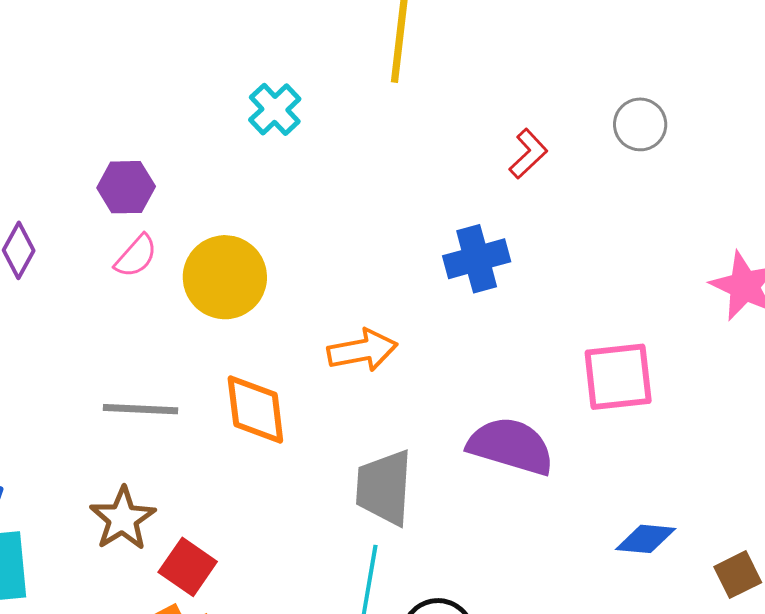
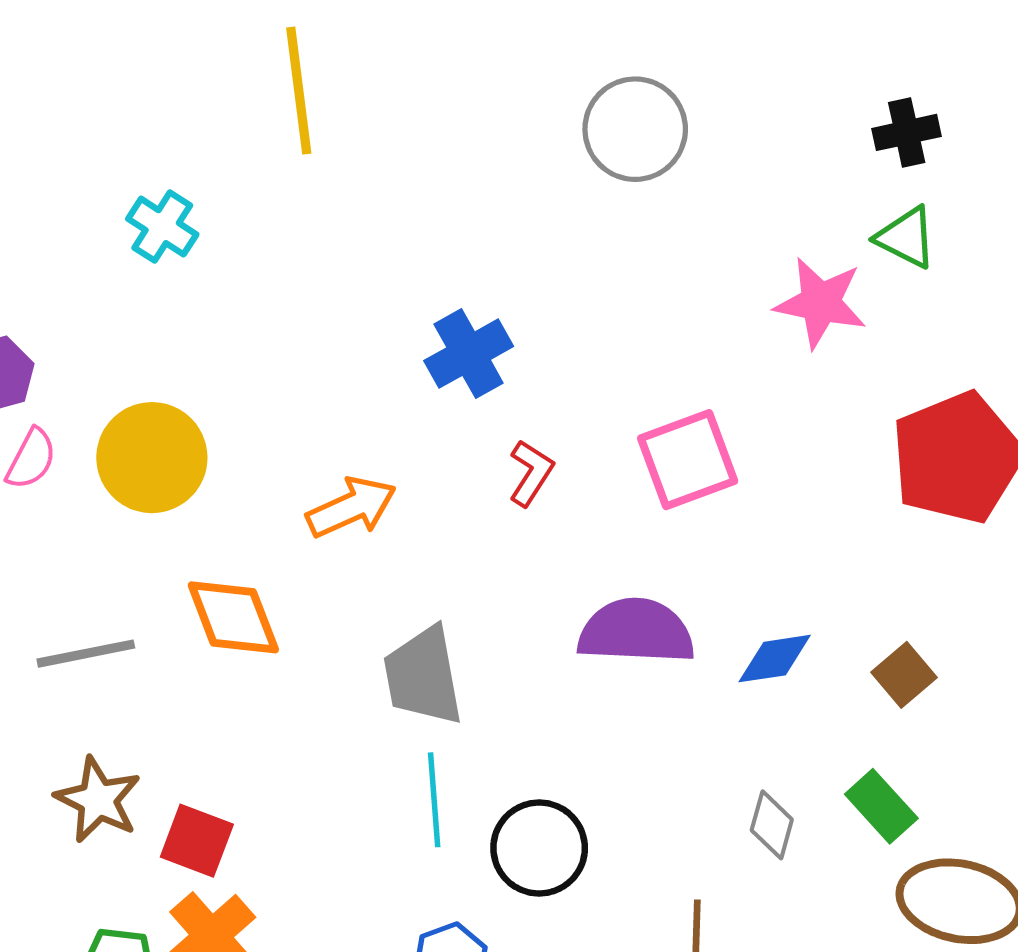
gray circle: (640, 124) -> (635, 129), size x1.5
red L-shape: (528, 154) -> (531, 473), moved
purple semicircle: (511, 446) -> (636, 631), moved

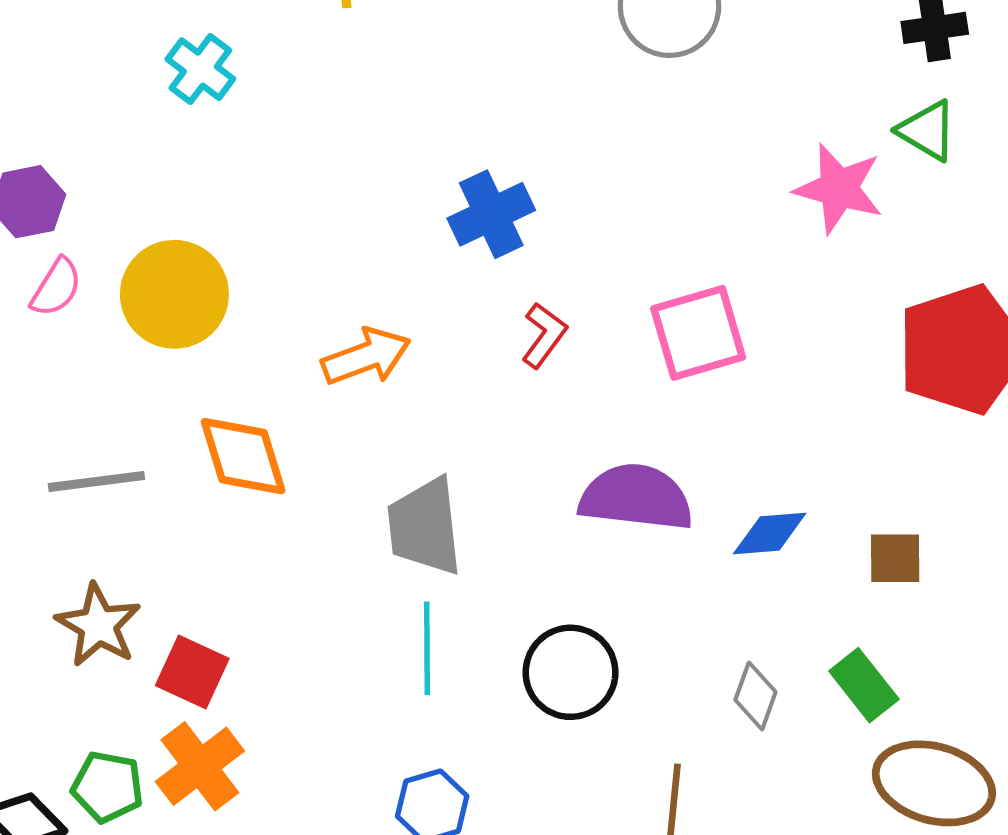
brown square: (904, 675) -> (895, 558), turned 36
black circle: (539, 848) -> (571, 672), moved

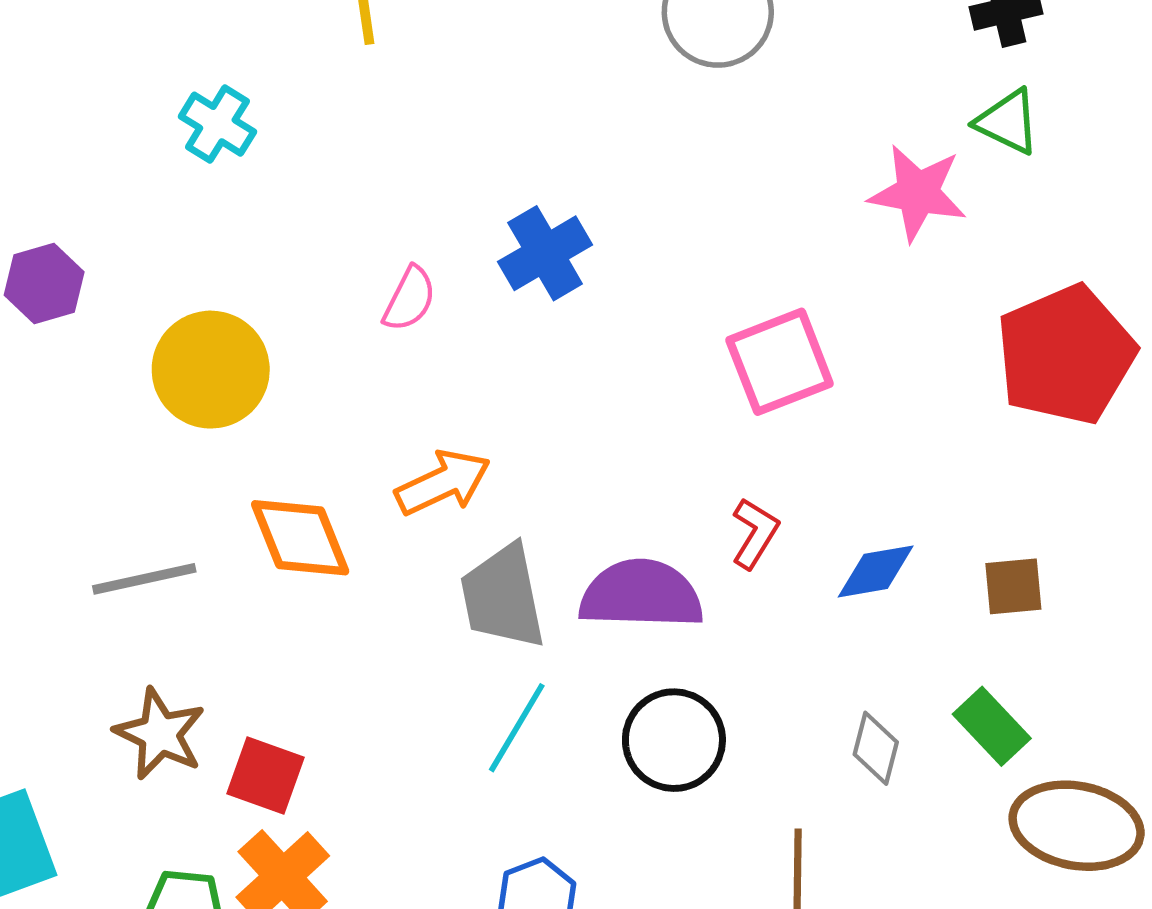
pink semicircle: (56, 287) -> (410, 299), moved
red L-shape: (544, 335) -> (755, 533), moved
orange arrow: (366, 357) -> (443, 483), moved
purple semicircle: (636, 497) -> (641, 594), moved
cyan line: (427, 648) -> (517, 728), turned 36

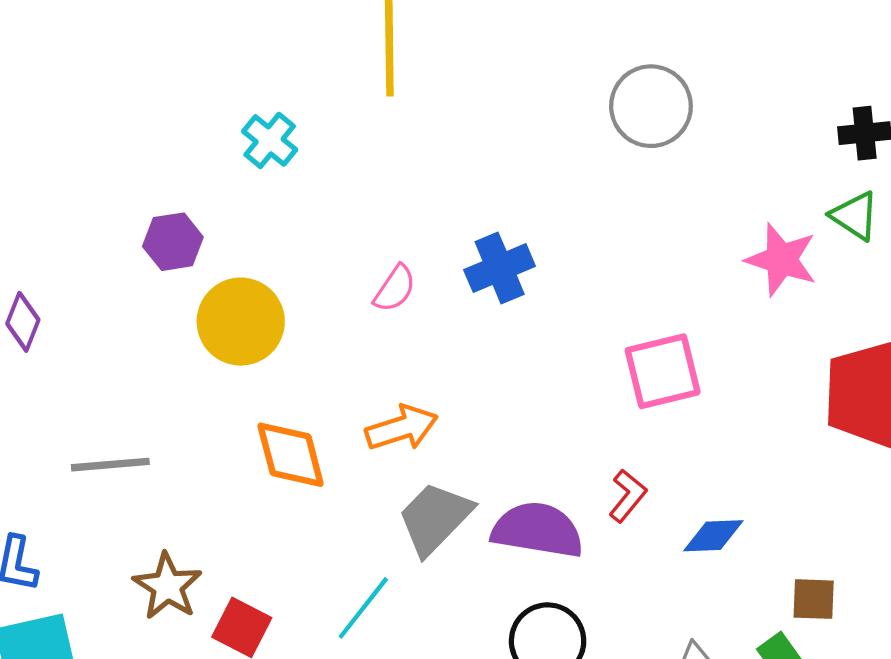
purple hexagon: (44, 283) -> (173, 242), moved
gray line: (144, 579) -> (110, 465), moved
brown square: (1013, 586) -> (814, 599), moved
gray trapezoid: (503, 597) -> (435, 518), turned 48
cyan line: (517, 728) -> (363, 608), moved

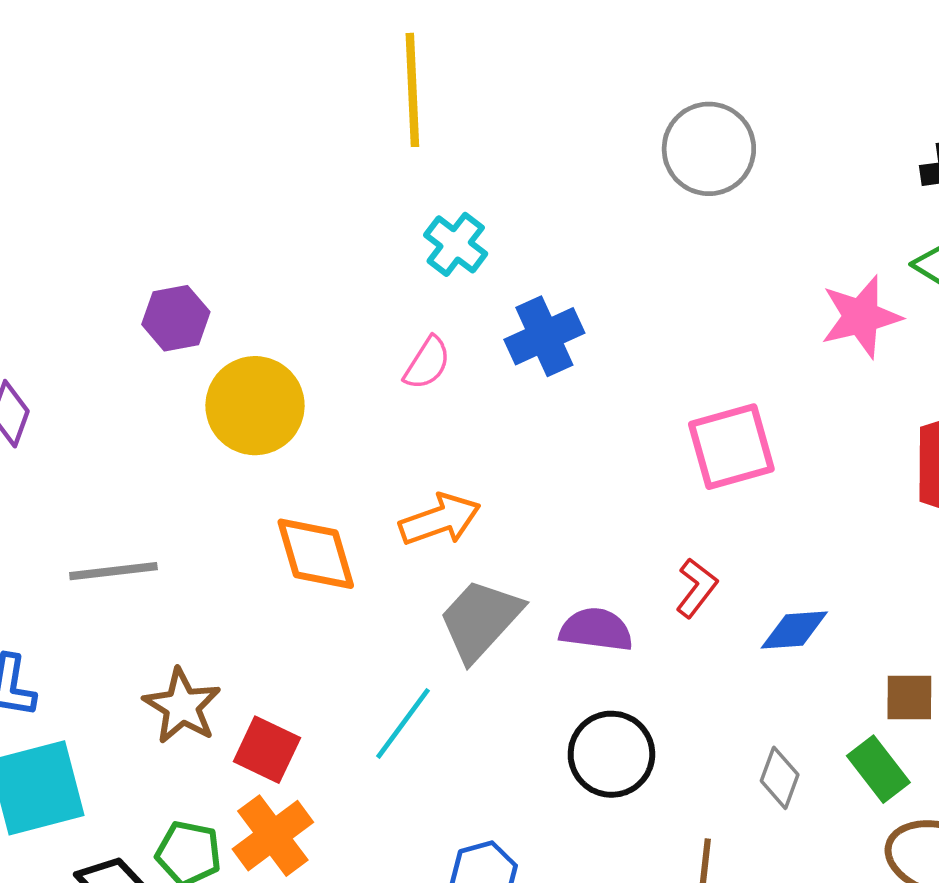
cyan cross: (270, 140) -> (456, 244), moved
pink star: (781, 260) -> (861, 317), turned -30
purple semicircle: (537, 530) -> (596, 630), size x0.7

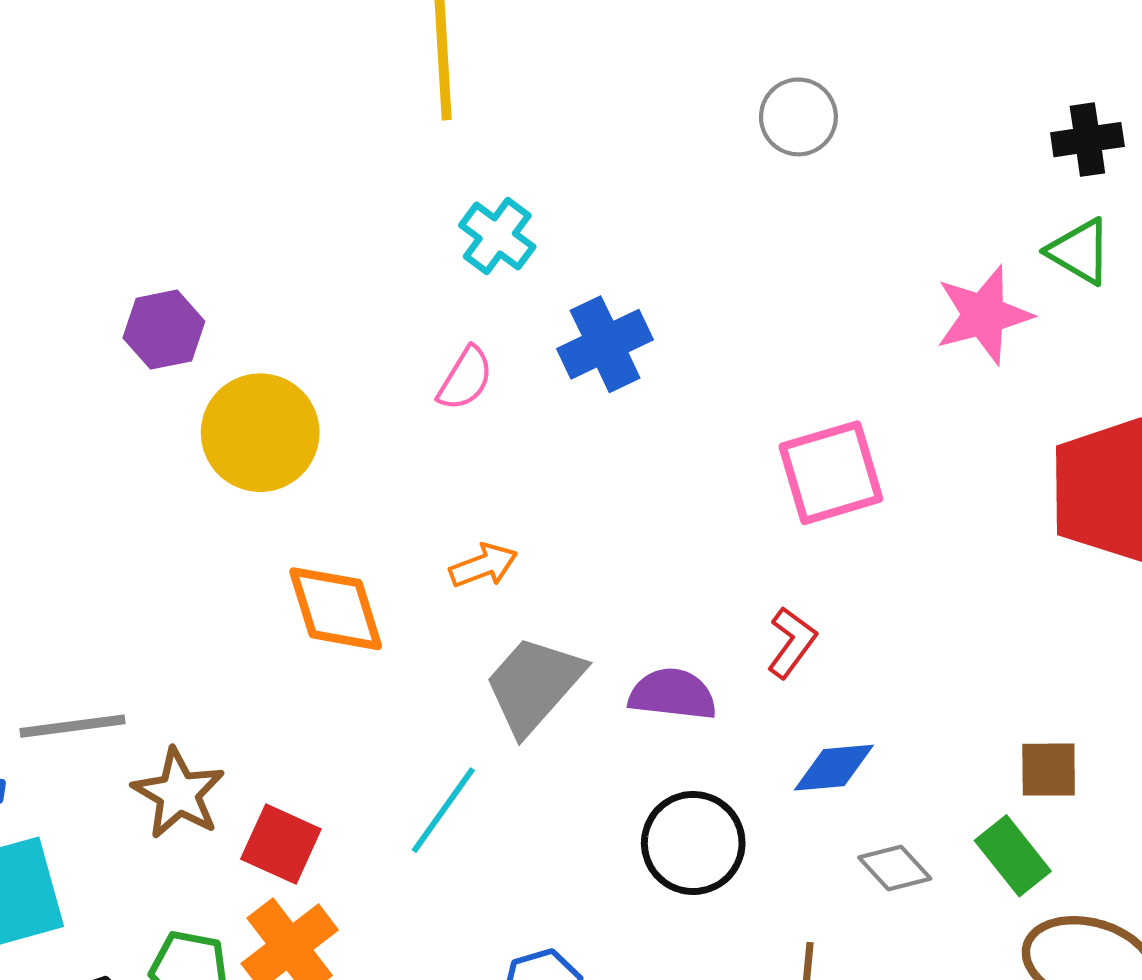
gray circle: (709, 149) -> (798, 117), size x0.7
orange arrow: (440, 520) -> (483, 566), size x0.7
gray line: (113, 571) -> (72, 726), moved
blue diamond: (794, 630) -> (834, 768), moved
gray diamond: (780, 778) -> (895, 868), turned -62

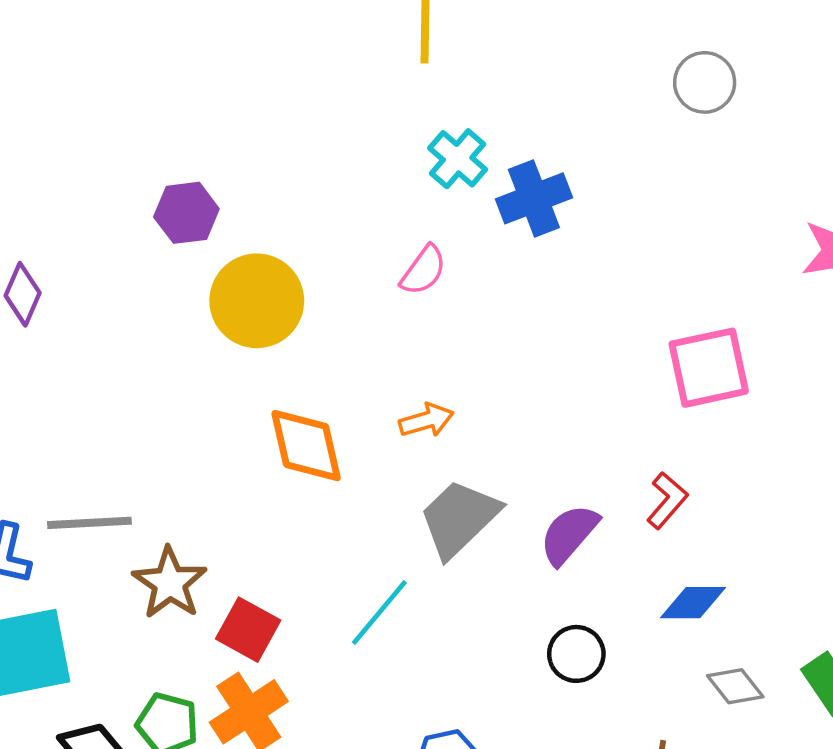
blue cross: (605, 344) -> (534, 198), moved
purple semicircle: (673, 694) -> (569, 534), turned -60
black circle: (693, 843) -> (576, 654), size x0.7

